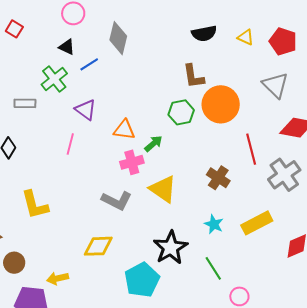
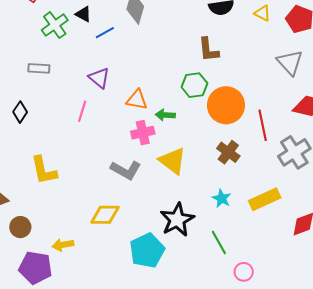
green cross: (54, 79) -> (55, 25), moved
orange circle: (221, 104) -> (226, 105), moved
green arrow: (153, 144) -> (165, 115), turned -138

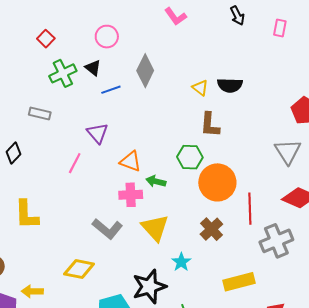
yellow triangle: (262, 13) -> (200, 88), moved
cyan star: (222, 198) -> (181, 262), moved

